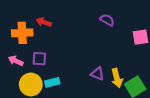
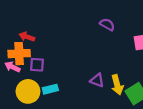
red arrow: (44, 22) -> (27, 37), moved
orange cross: (22, 33) -> (19, 54), moved

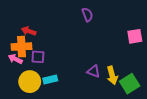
purple semicircle: (107, 25) -> (87, 15), moved, turned 40

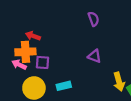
purple triangle: (94, 71) -> (95, 56), moved
cyan rectangle: (50, 80) -> (64, 86), moved

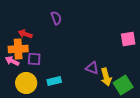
purple semicircle: (93, 19) -> (56, 18), moved
purple triangle: (95, 56) -> (92, 68), moved

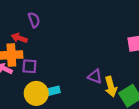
purple semicircle: (56, 18) -> (34, 20), moved
yellow circle: (26, 83) -> (36, 93), moved

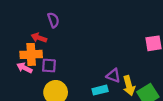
cyan rectangle: (52, 91) -> (100, 90), moved

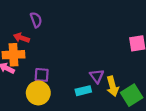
purple square: (49, 66) -> (42, 75), moved
purple triangle: (113, 76) -> (97, 76), turned 32

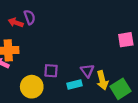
red arrow: (21, 38) -> (16, 23), moved
purple square: (42, 75) -> (51, 71), moved

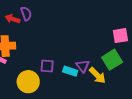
yellow arrow: (102, 80) -> (97, 75), turned -30
cyan rectangle: (74, 85) -> (70, 71), moved, turned 32
green square: (120, 89) -> (112, 60), moved

